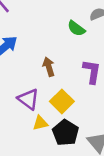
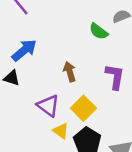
yellow triangle: (40, 123) -> (61, 131), turned 49

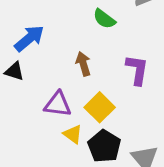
green semicircle: (99, 31) -> (104, 19), moved
purple triangle: (48, 106) -> (58, 104), turned -30

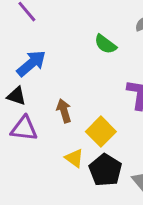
brown arrow: (83, 64) -> (64, 111), moved
purple triangle: (58, 104) -> (24, 129), moved

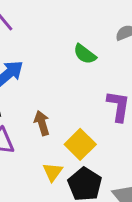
yellow triangle: (74, 158) -> (53, 172), turned 30

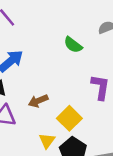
brown arrow: (42, 123) -> (38, 101), turned -96

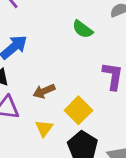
yellow triangle: (47, 141) -> (44, 128), moved

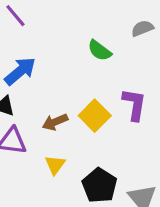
yellow square: (78, 110) -> (95, 116), moved

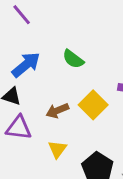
green semicircle: (100, 51) -> (73, 59), moved

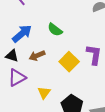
brown arrow: (57, 111) -> (37, 56), moved
purple triangle: (19, 128) -> (17, 78), turned -36

